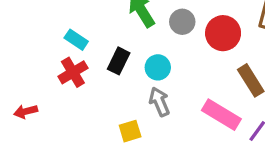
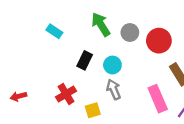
cyan rectangle: (76, 40) -> (54, 31), moved
red cross: (73, 72) -> (66, 94), moved
pink rectangle: (221, 115) -> (158, 99), turned 36

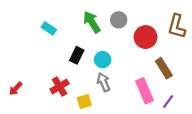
gray circle: (130, 33) -> (119, 20), moved
red arrow: (18, 96) -> (16, 89), turned -32

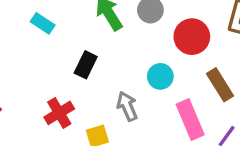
cyan circle: (103, 60) -> (160, 76), moved

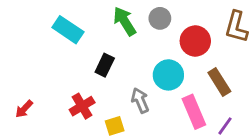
cyan rectangle: (43, 23) -> (68, 30), size x1.5
cyan circle: (160, 76) -> (168, 75), size x1.4

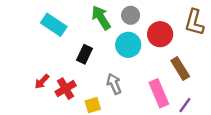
cyan circle: (168, 75) -> (128, 45), moved
red arrow: (24, 109) -> (42, 81), moved

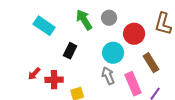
cyan circle: (128, 45) -> (113, 53), moved
gray arrow: (114, 84) -> (108, 76), moved
red cross: (66, 89) -> (54, 80), turned 30

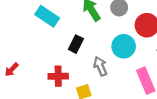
red arrow: (34, 74) -> (12, 70), moved
gray arrow: (108, 76) -> (100, 66), moved

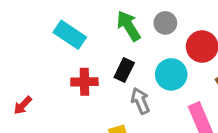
black rectangle: (76, 44) -> (124, 70), moved
red cross: (58, 76) -> (84, 82), moved

